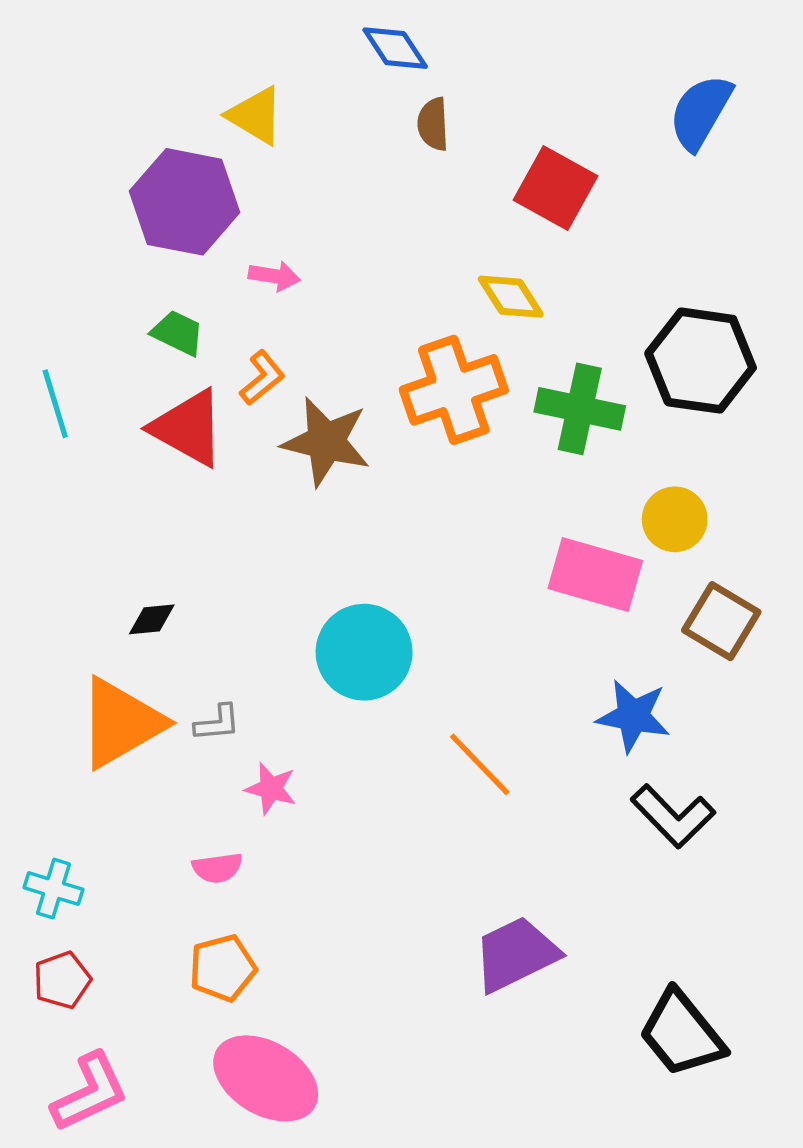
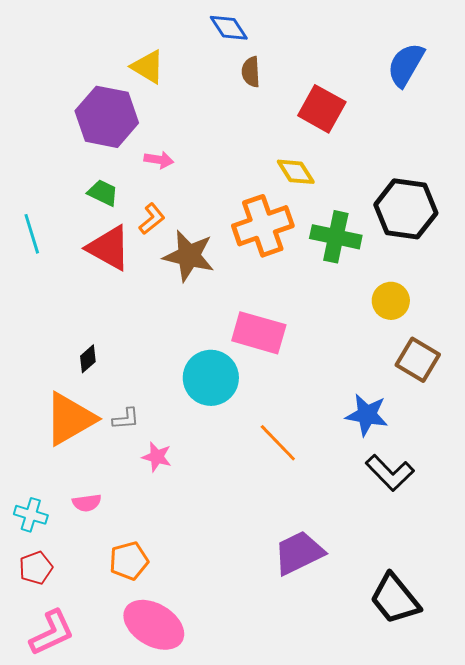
pink rectangle: (595, 575) -> (259, 333), moved
black diamond: (152, 619) -> (88, 359), turned -36
pink semicircle: (217, 868) -> (87, 503), moved

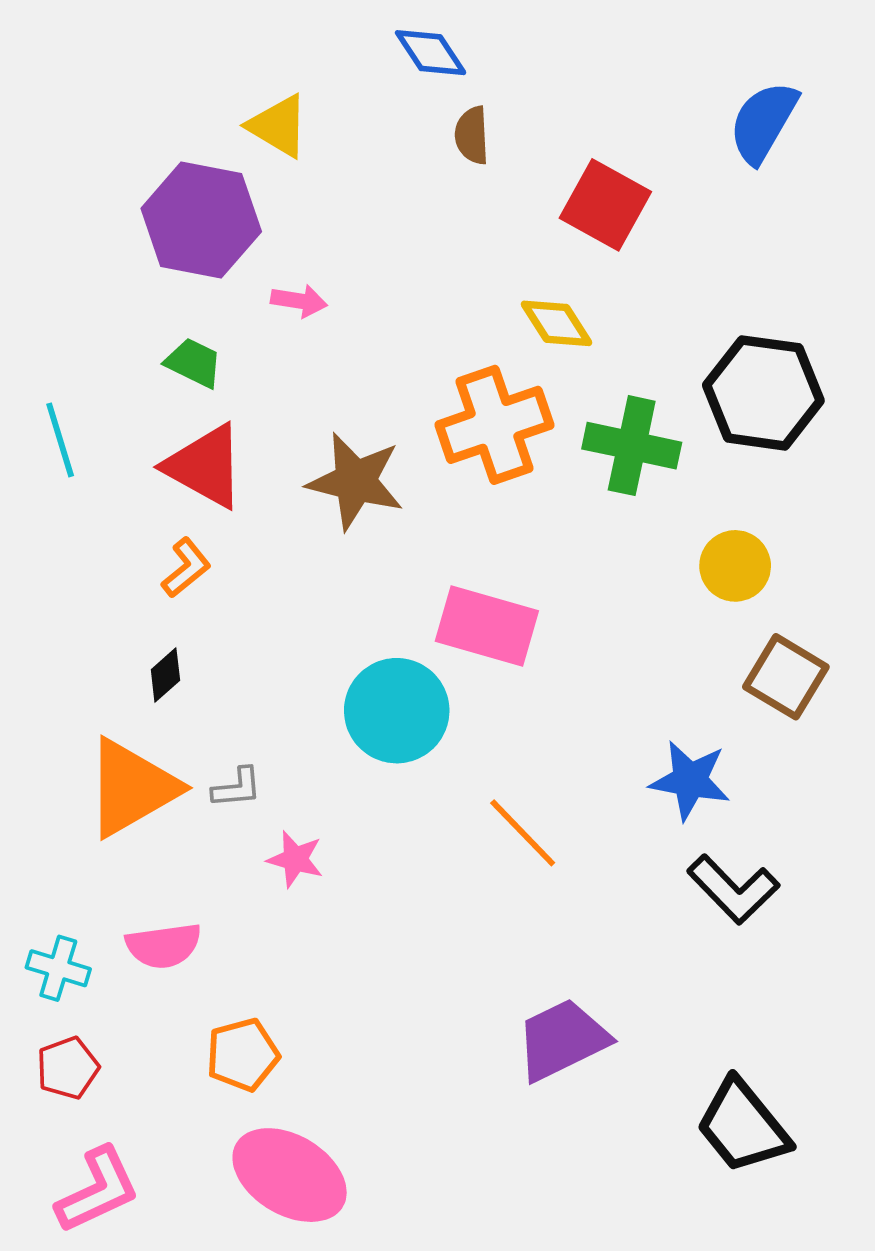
orange L-shape: (152, 219) -> (186, 568), moved
pink semicircle: (87, 503) -> (164, 946), size x1.4

